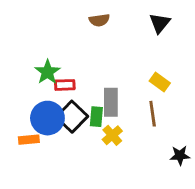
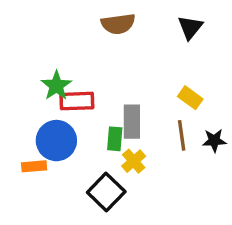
brown semicircle: (99, 20) -> (118, 24), size x1.4
red rectangle: (65, 85) -> (77, 101), size x1.4
black square: (72, 117) -> (106, 192), moved
black star: (180, 155) -> (214, 141), moved

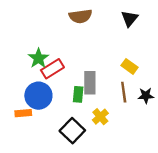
red rectangle: (77, 101) -> (52, 69), turned -30
yellow cross: (134, 161) -> (100, 117), moved

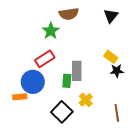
green star: (38, 58) -> (51, 31), moved
brown line: (124, 92) -> (117, 113), moved
black star: (146, 96) -> (117, 71), moved

